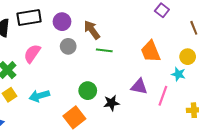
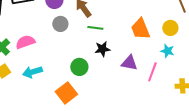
pink semicircle: (32, 54) -> (25, 42), moved, turned 36
yellow circle: (188, 57) -> (170, 28), moved
black star: (111, 103) -> (102, 49), moved

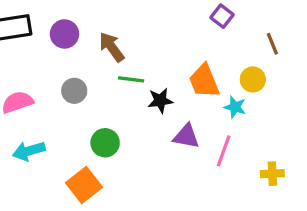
gray circle: (60, 24) -> (74, 91), moved
black star: (102, 49) -> (160, 101), moved
cyan star: (167, 51) -> (235, 107), moved

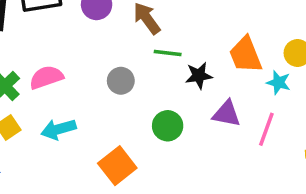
gray circle: (74, 91) -> (121, 81), moved
green circle: (105, 143) -> (168, 126), moved

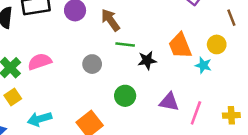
purple triangle: (227, 114) -> (169, 102), moved
cyan arrow: (58, 129) -> (40, 119), moved
pink line: (266, 129) -> (196, 113), moved

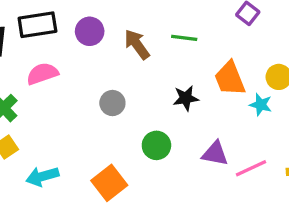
green line: (125, 44) -> (184, 38), moved
pink semicircle: (40, 62) -> (42, 74), moved
pink line: (196, 113) -> (251, 168), turned 45

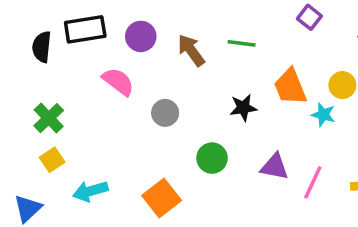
pink semicircle: (42, 74) -> (118, 82), moved, turned 56
pink line: (251, 168) -> (313, 182), turned -40

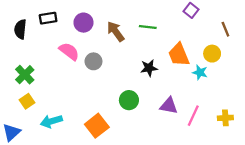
black rectangle: (85, 29) -> (48, 18), size x0.7
gray circle: (165, 113) -> (93, 61), moved

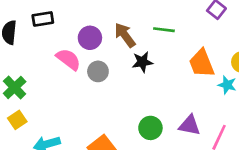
purple circle: (84, 23) -> (90, 38), moved
black star: (149, 68) -> (142, 62), moved
green circle: (129, 100) -> (150, 128), moved

